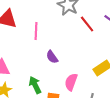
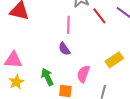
pink line: (36, 31) -> (68, 25), moved

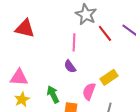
yellow rectangle: (114, 60) -> (109, 77), moved

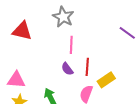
gray star: (86, 14) -> (63, 17), moved
red line: (105, 33) -> (87, 67), moved, turned 42

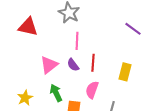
pink triangle: (16, 80) -> (49, 65), moved, turned -42
yellow rectangle: (106, 80) -> (125, 72), moved, turned -42

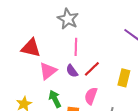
red triangle: (28, 27) -> (31, 48), moved
red line: (93, 63) -> (92, 69), turned 42

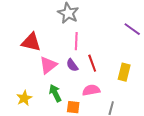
red line: (92, 69) -> (92, 63), turned -66
pink semicircle: (91, 96) -> (91, 90), turned 60

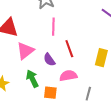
purple semicircle: (72, 65) -> (49, 60), moved

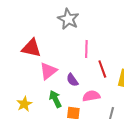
pink line: (53, 27) -> (86, 49), moved
red line: (69, 49) -> (102, 69), moved

